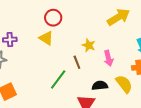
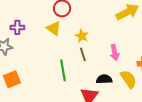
yellow star: (89, 45) -> (82, 36), moved
green line: (58, 79) -> (63, 70), turned -50

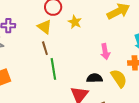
yellow star: (82, 36) -> (75, 22), moved
brown line: (83, 54) -> (45, 48), moved

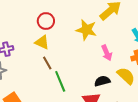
yellow star: (75, 22) -> (86, 30), moved, size x1.5

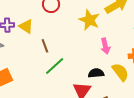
yellow triangle: (42, 42) -> (26, 26), moved
green line: (60, 81) -> (55, 66), turned 60

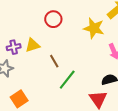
yellow triangle: (26, 26) -> (33, 45), turned -42

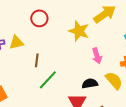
brown line: (54, 61) -> (37, 60), turned 32

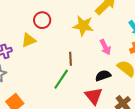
yellow triangle: (16, 43) -> (29, 40), moved
brown line: (37, 60) -> (71, 59), moved

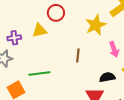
yellow star: (83, 26) -> (96, 25), turned 30
green line: (61, 79) -> (39, 73), moved, turned 40

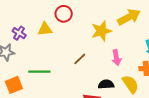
purple cross: (14, 38) -> (19, 33), turned 32
brown line: (78, 55) -> (80, 59), turned 32

